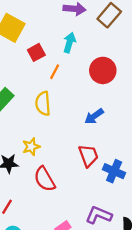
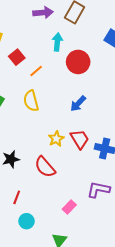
cyan arrow: (69, 43) -> (57, 42), moved
orange line: (55, 72) -> (36, 71), turned 32
yellow star: (31, 147) -> (56, 139), moved

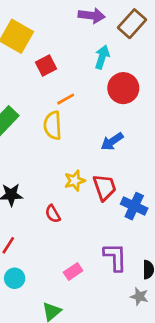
orange line: (36, 71) -> (66, 99), moved
red semicircle: (45, 167) -> (53, 214), size x0.6
purple L-shape: (98, 190) -> (115, 257), turned 65

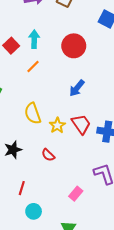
cyan arrow: (102, 57) -> (34, 39), moved
yellow semicircle: (53, 125) -> (33, 113), moved

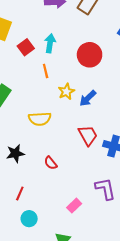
orange line: (33, 66) -> (46, 71), turned -64
yellow semicircle: (33, 113) -> (40, 119), turned -80
yellow star: (57, 125) -> (66, 92), moved

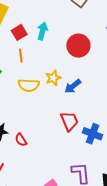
orange line: (46, 71) -> (21, 56), moved
yellow semicircle: (40, 119) -> (29, 85), moved
red semicircle: (51, 163) -> (21, 140), moved

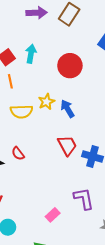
blue arrow: (73, 86) -> (68, 109), turned 102
red semicircle: (21, 140) -> (18, 154), moved

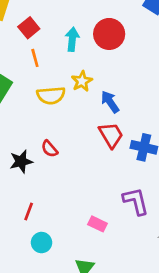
cyan arrow: (31, 54) -> (72, 39), moved
blue arrow: (68, 109) -> (110, 102), moved
pink rectangle: (53, 215) -> (97, 224), turned 72

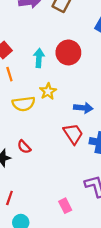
blue arrow: (110, 102) -> (83, 108), moved, turned 132
pink rectangle: (97, 224) -> (65, 206), turned 40

